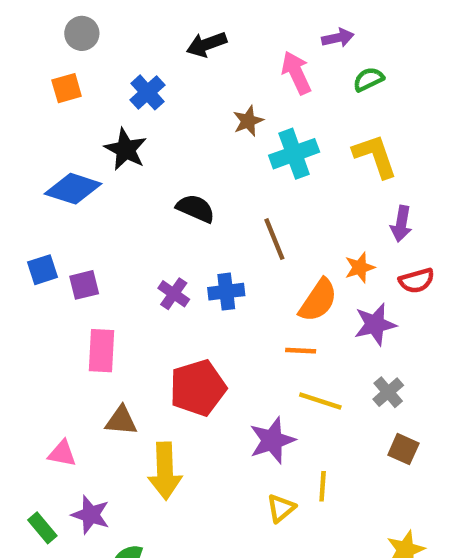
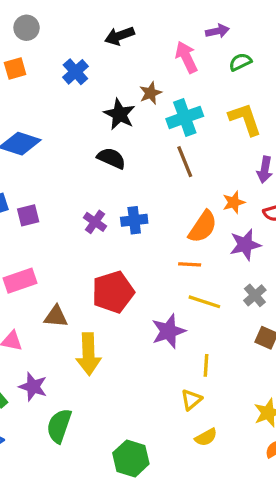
black star: (126, 149) -> (119, 114), moved
brown line: (274, 239) -> (185, 162), moved
pink rectangle: (102, 351) -> (20, 281), moved, turned 68
yellow triangle: (281, 508) -> (191, 400), moved

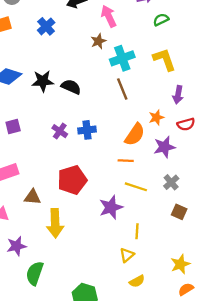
pink arrow: (186, 57) -> (109, 16), moved
black star: (119, 114) -> (43, 81), moved, turned -30
purple star: (33, 387) -> (16, 246), turned -30

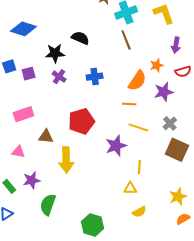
black star: (43, 81) -> (55, 53), moved
purple cross: (60, 131) -> (59, 77), moved
brown square: (179, 212) -> (177, 150), size x1.6
yellow triangle: (127, 255) -> (130, 188), turned 40

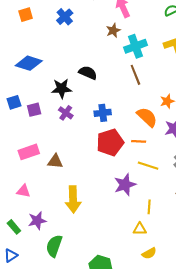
orange semicircle: (137, 81) -> (147, 117), turned -80
red pentagon: (81, 121) -> (110, 142), moved
brown triangle: (46, 137) -> (55, 161), moved

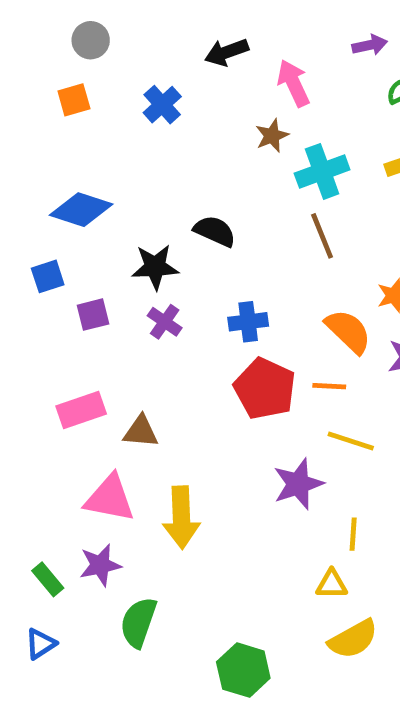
blue square: (14, 102) -> (48, 276), moved
red pentagon: (110, 142) -> (265, 389), turned -30
pink triangle: (23, 191) -> (110, 498), moved, size x1.6
yellow semicircle: (149, 253) -> (353, 639), size x1.5

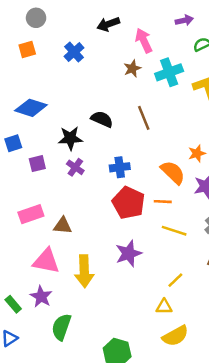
cyan cross: (322, 171) -> (169, 72), moved
brown line: (322, 236) -> (144, 118), moved
purple star: (298, 484) -> (129, 253), moved
yellow line: (353, 534) -> (175, 280), turned 42
purple star: (100, 565) -> (41, 297), turned -30

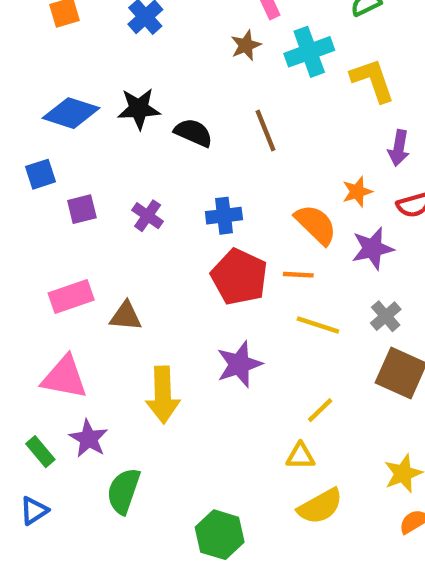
black star: (70, 138) -> (139, 109), moved
pink triangle: (46, 261) -> (65, 377), moved

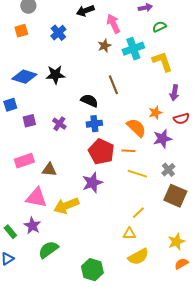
black semicircle: (193, 133) -> (89, 101), moved
purple star: (239, 364) -> (92, 183), moved
pink triangle: (65, 377) -> (36, 198), moved
yellow arrow: (163, 395) -> (66, 206), turned 70
green semicircle: (123, 491) -> (48, 250), turned 35

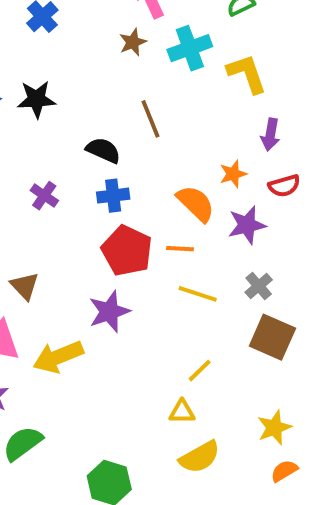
brown triangle: (49, 170) -> (25, 286), turned 42

